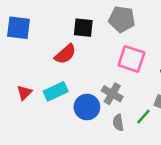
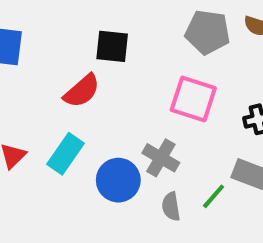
gray pentagon: (122, 19) -> (207, 32), moved
cyan rectangle: (56, 91) -> (66, 154), turned -30

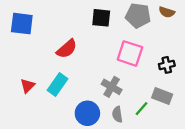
black square: (112, 46) -> (101, 18), moved
blue circle: (118, 180) -> (87, 113), moved

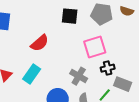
pink square: (130, 53) -> (95, 47), turned -35
black cross: (167, 65) -> (108, 68), moved

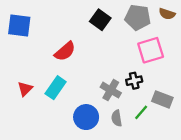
black square: (70, 16) -> (100, 20), turned 30
pink square: (95, 47) -> (151, 50), moved
black cross: (108, 68) -> (134, 81), moved

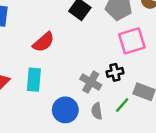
cyan rectangle: (56, 88) -> (34, 80), turned -30

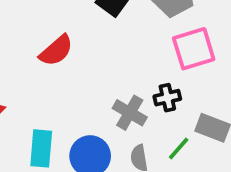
cyan rectangle: (34, 80) -> (41, 148), moved

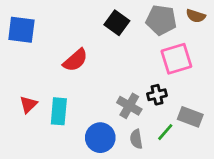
cyan rectangle: (41, 148) -> (59, 111), moved

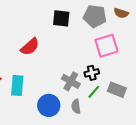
black square: (117, 23) -> (61, 18), turned -30
green line: (165, 132) -> (94, 92), moved

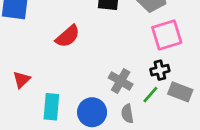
black cross: (92, 73) -> (160, 70), moved
cyan rectangle: (17, 86) -> (51, 107), moved

